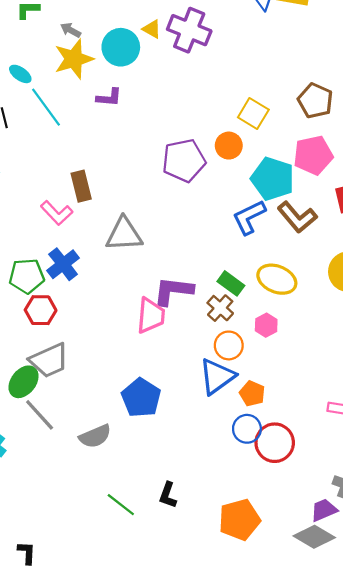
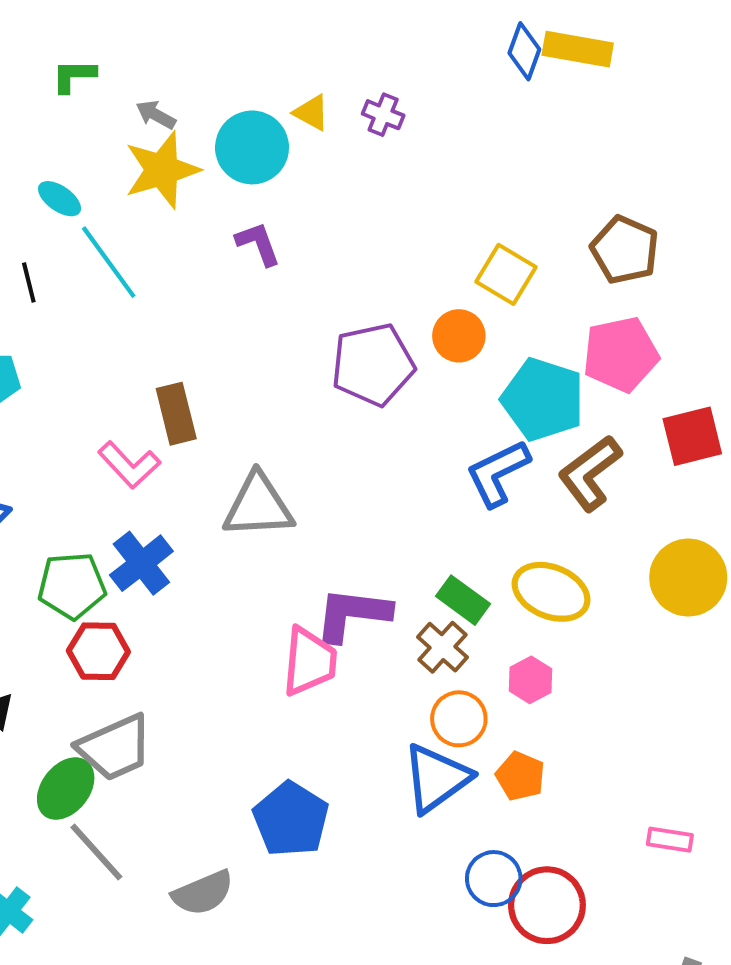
purple cross: (189, 30) -> (383, 115), size x0.5
purple L-shape: (109, 97) -> (258, 244), moved, turned -115
brown L-shape: (297, 217) -> (590, 473), turned 93
orange pentagon: (252, 394) -> (520, 776), moved

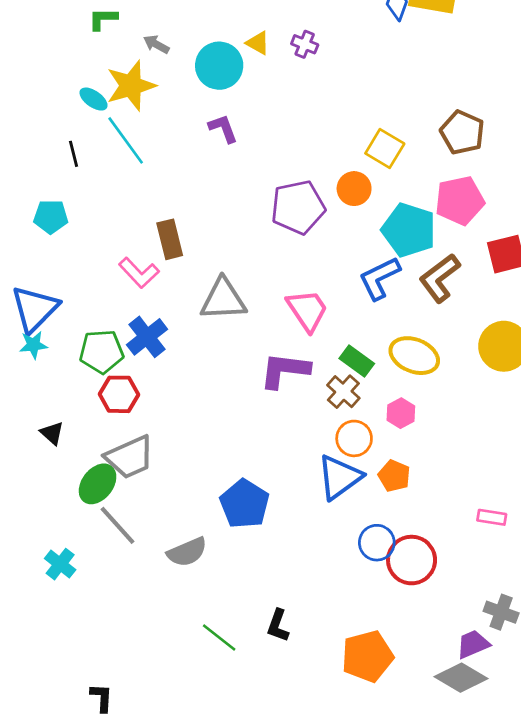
yellow star: (162, 170) -> (131, 86), moved
pink trapezoid: (309, 661) -> (307, 310), moved, turned -39

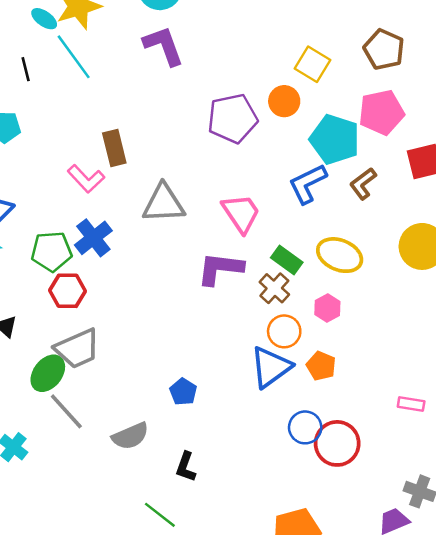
purple L-shape: (223, 128) -> (164, 46), size x1.5
brown L-shape: (440, 278) -> (363, 184), size x0.7
blue pentagon: (245, 504) -> (183, 392), size x0.6
black L-shape: (278, 626) -> (186, 467), moved

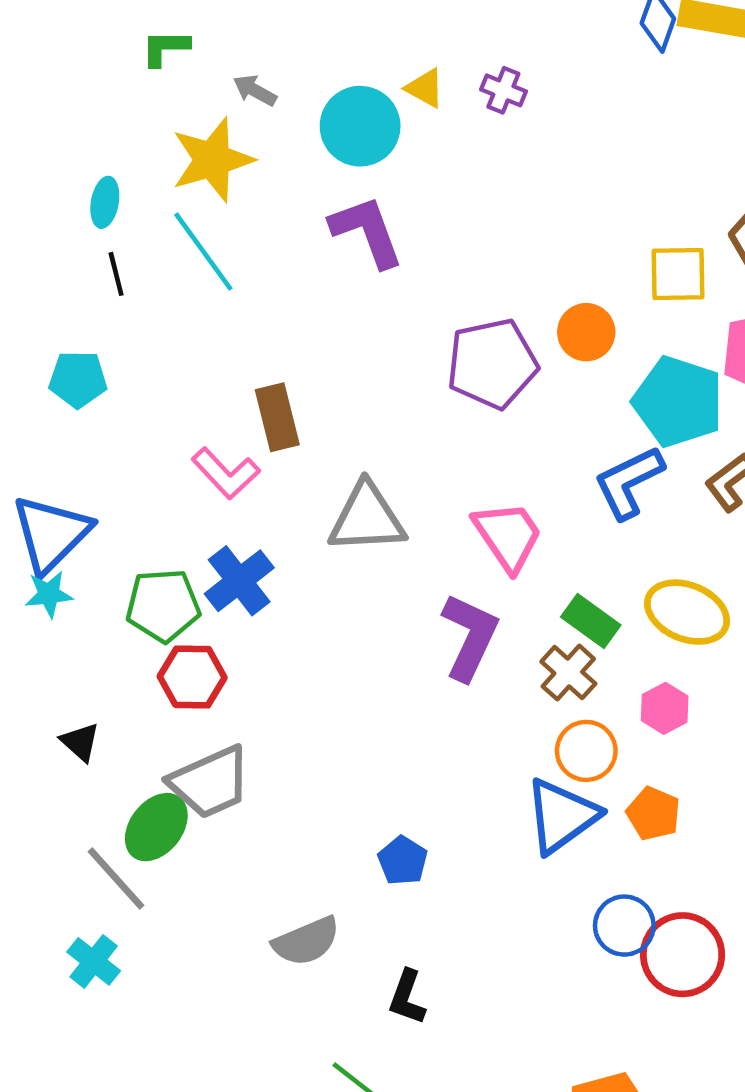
cyan ellipse: (44, 19) -> (105, 202), moved, turned 65
yellow square: (313, 64) -> (678, 274), moved, turned -32
purple L-shape: (220, 269) -> (470, 637), turned 108
gray line: (66, 411) -> (116, 879), moved

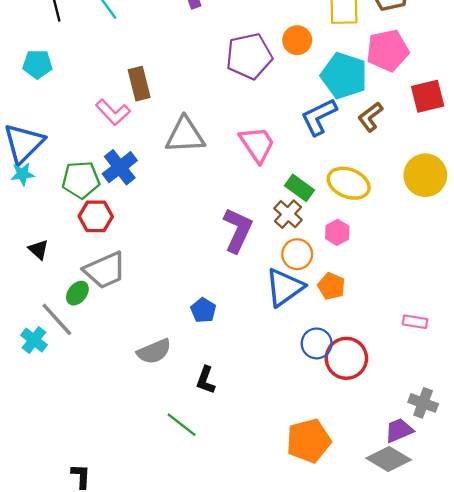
purple L-shape: (470, 637) -> (238, 230), moved
green ellipse: (156, 827) -> (77, 293), size x0.7
cyan cross: (94, 961) -> (34, 340), moved

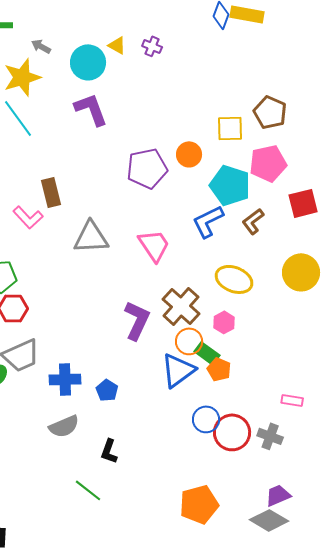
blue cross: (120, 167) -> (65, 379), moved, turned 36
green rectangle: (299, 188) -> (207, 353), moved
brown cross: (288, 214) -> (181, 306), size x1.5
gray cross: (423, 403) -> (270, 436), moved

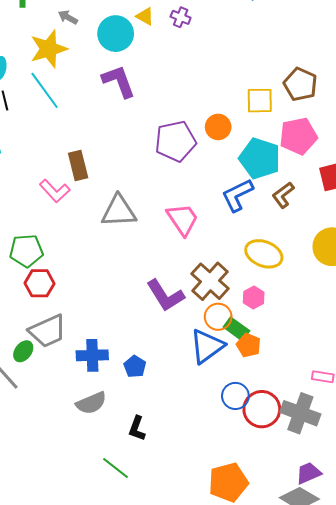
purple L-shape: (137, 320) -> (165, 295), turned 123
gray cross: (270, 436) -> (300, 413), size x1.5

